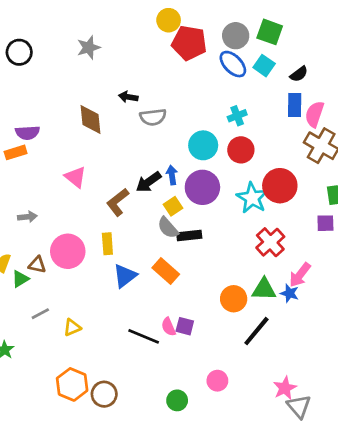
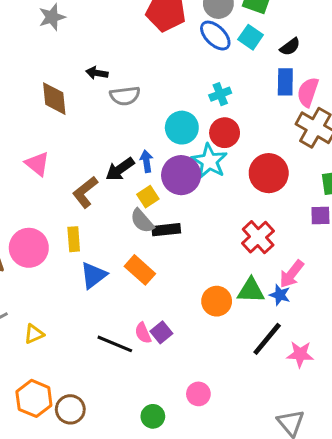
cyan star: (252, 198) -> (209, 161), moved
purple square: (185, 326) -> (161, 332), turned 36
black line: (256, 331) -> (267, 339), moved
pink star: (285, 388) -> (300, 354), moved, turned 30

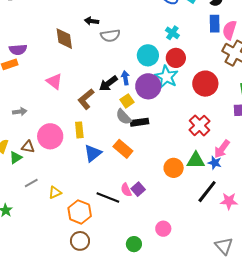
cyan cross: (220, 94) -> (172, 33), turned -32
orange hexagon: (34, 398) -> (80, 212), moved

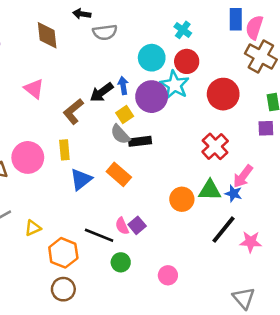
green circle: (134, 244) -> (121, 262), moved

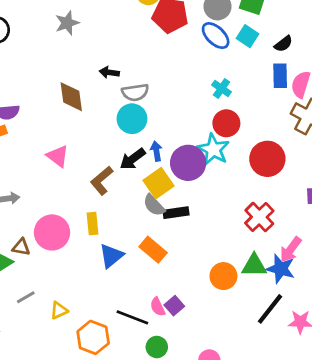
cyan circle: (152, 58) -> (132, 119), moved
yellow square: (125, 114) -> (159, 183), size x1.5
blue star: (233, 194) -> (281, 269), size x1.5

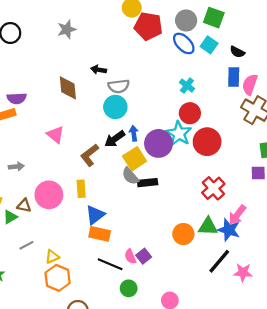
black semicircle: (283, 44) -> (237, 52), turned 64
red circle: (267, 159) -> (207, 142), moved
orange rectangle: (153, 250) -> (100, 234), moved, turned -30
orange hexagon: (93, 337) -> (58, 278), moved

